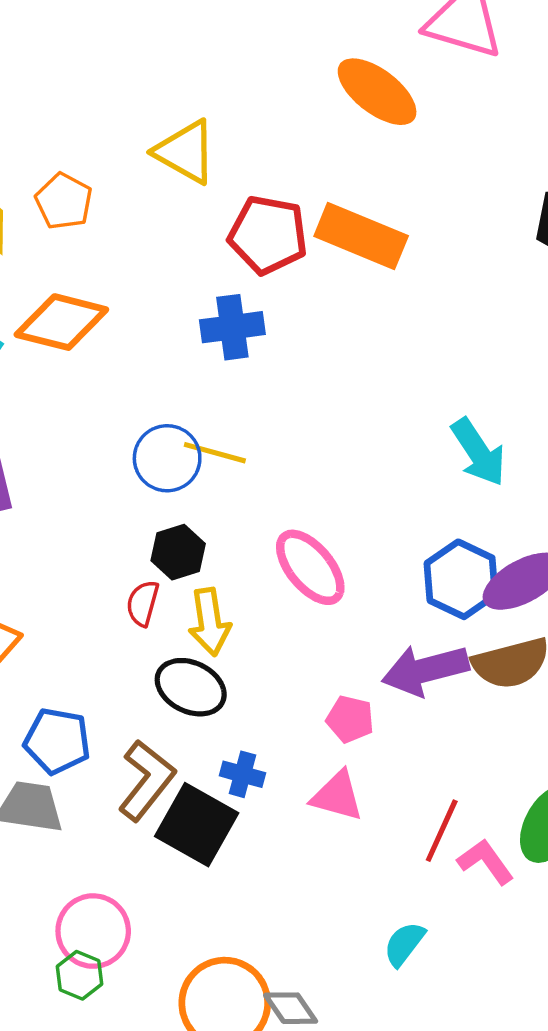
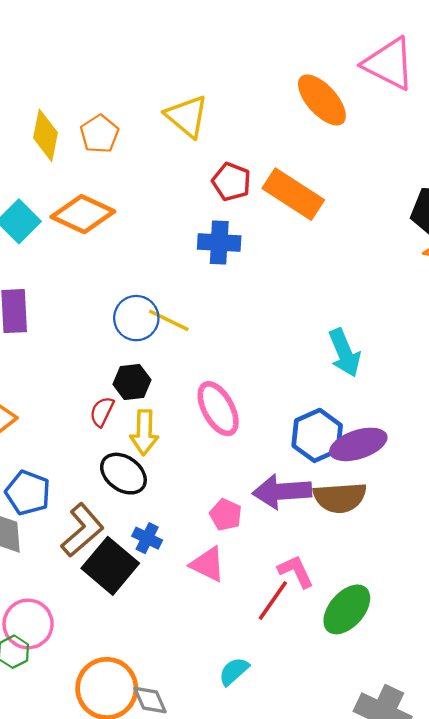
red pentagon: (268, 235) -> (231, 182), size x0.7
blue cross: (232, 327) -> (219, 243), moved
pink L-shape: (486, 862) -> (296, 571), moved

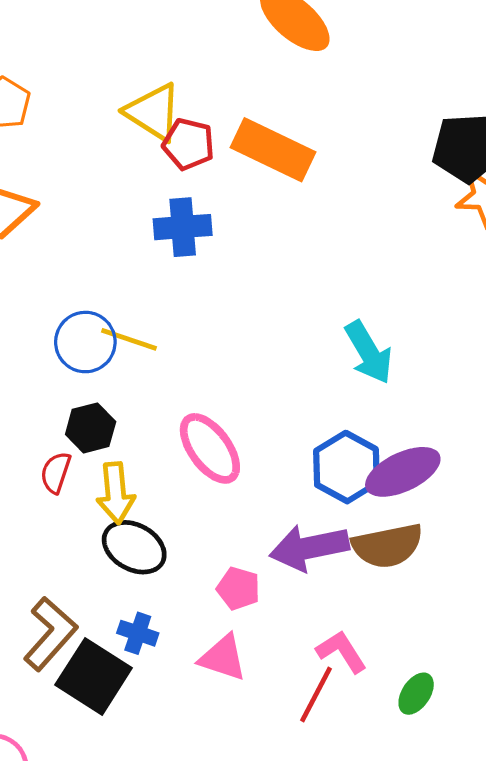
yellow triangle: (187, 116) -> (153, 112), moved
black ellipse: (123, 474) -> (134, 547), moved
green ellipse: (347, 609) -> (416, 694), size x0.6

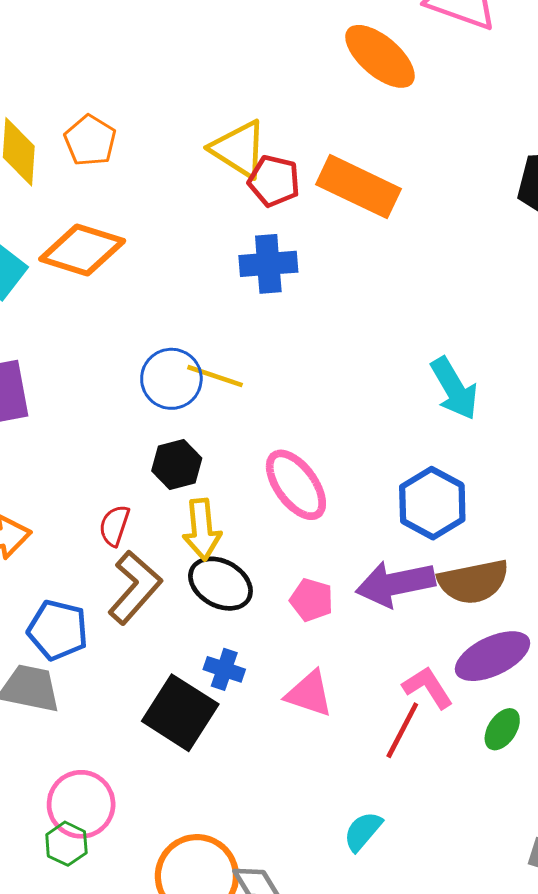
purple ellipse: (403, 472) -> (493, 656), moved
red semicircle: (56, 473) -> (114, 525), moved
pink pentagon: (238, 588) -> (311, 600), moved
brown L-shape: (50, 634) -> (135, 587), moved

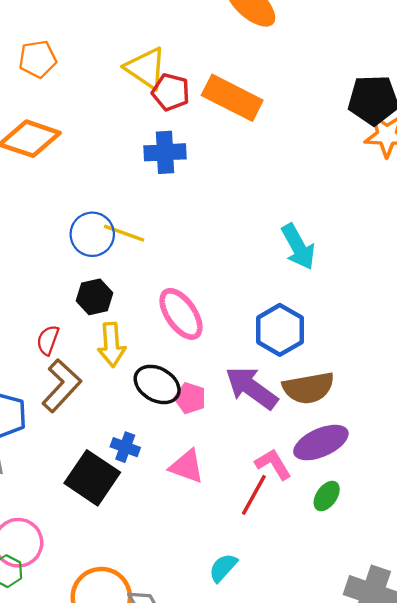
orange pentagon: (90, 140) -> (38, 59), turned 30
black ellipse: (220, 584) -> (157, 384), moved
purple arrow: (395, 584) -> (252, 388), turned 46

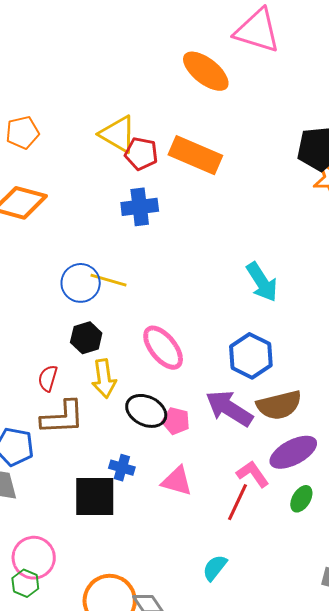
brown L-shape: (62, 386) -> (62, 417), turned 48
black square: (92, 478) -> (95, 496), turned -30

